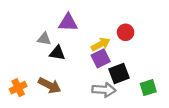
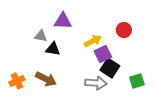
red circle: (126, 32) -> (124, 30), moved
purple square: (101, 58) -> (103, 54), moved
black square: (119, 74) -> (110, 68), turned -36

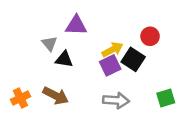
gray triangle: (41, 36) -> (50, 44), turned 40
purple square: (103, 54) -> (110, 65), moved
black square: (110, 68) -> (133, 59), moved

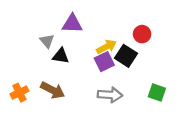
green square: (166, 98) -> (157, 93), turned 36

